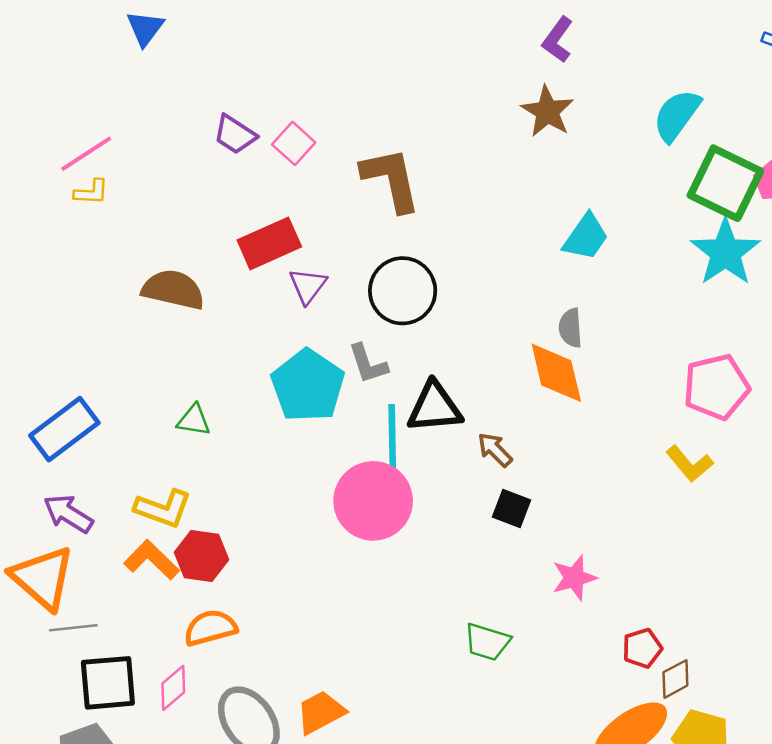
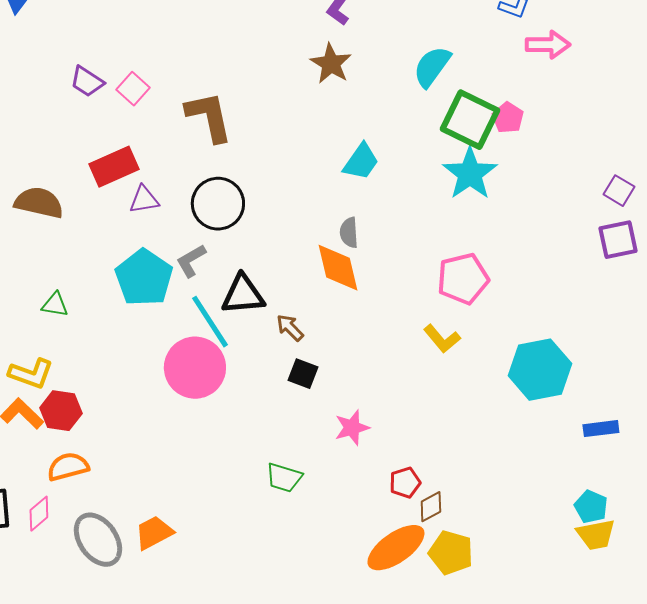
purple triangle: (308, 286) -> (144, 200), turned 44
gray L-shape: (368, 364) -> (191, 261), turned 78
cyan line: (392, 442) -> (210, 322), turned -32

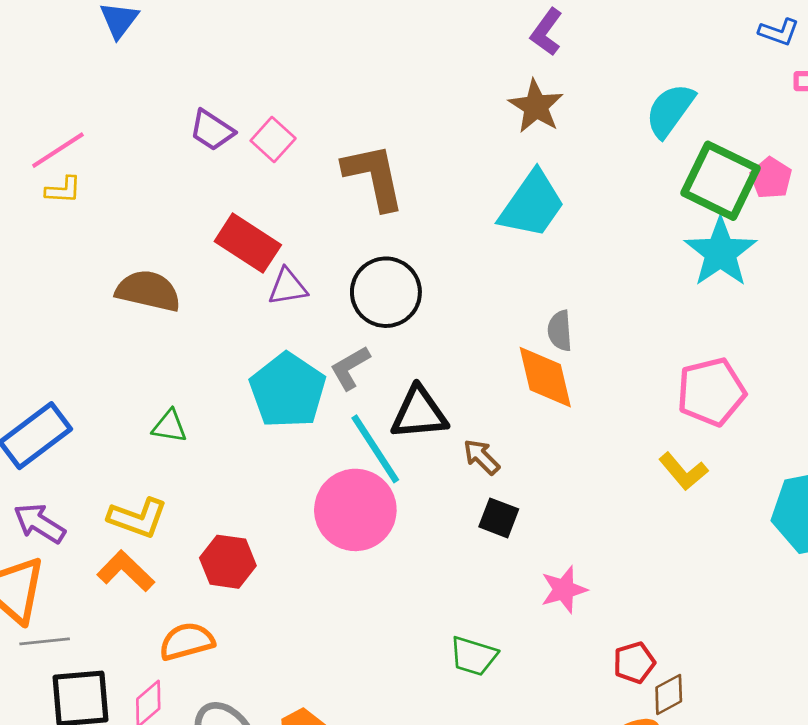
cyan trapezoid: (361, 162) -> (532, 205), moved, size x1.4
red rectangle: (114, 167) -> (248, 243), turned 57
red hexagon: (61, 411) -> (228, 562), moved

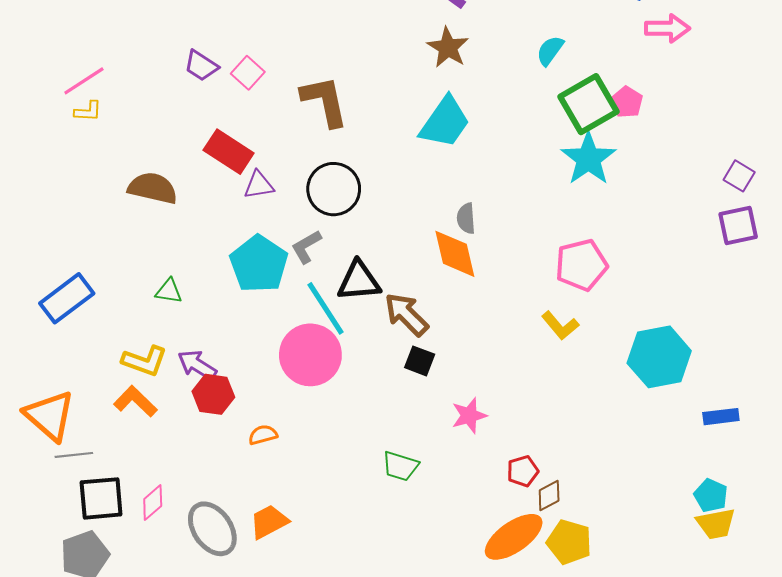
cyan semicircle: (670, 110) -> (550, 51), size x0.7
green square: (720, 181) -> (588, 104), turned 34
brown arrow: (481, 457) -> (406, 314), size x1.6
purple arrow: (39, 523) -> (197, 365), moved
orange semicircle: (187, 641) -> (263, 435), moved, size x0.7

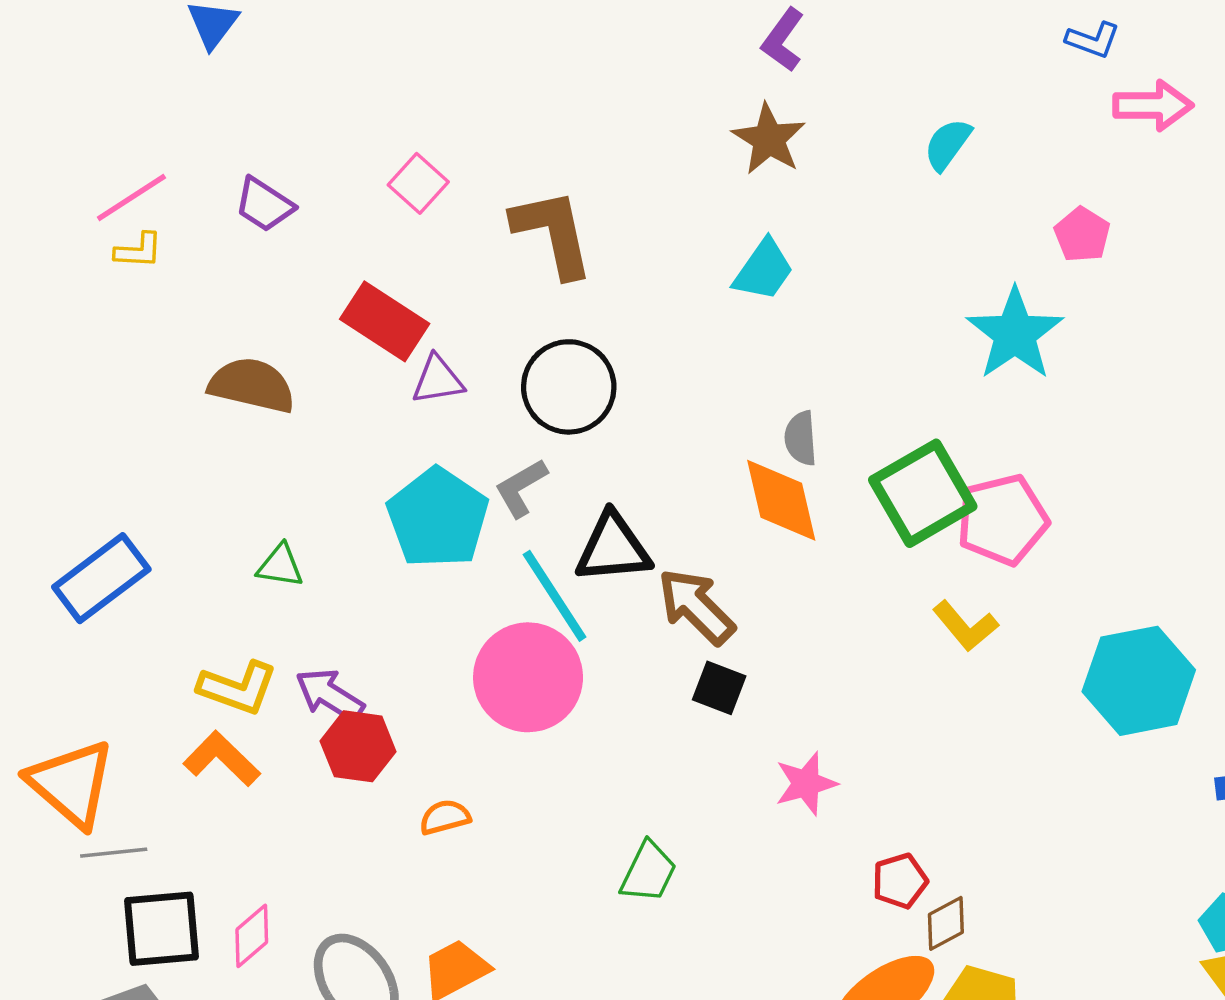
purple trapezoid: (201, 66) -> (264, 205), moved
green square: (588, 104) -> (923, 493), moved
cyan trapezoid: (445, 122) -> (763, 270), size x0.7
green trapezoid: (400, 466) -> (648, 872), moved, turned -81

